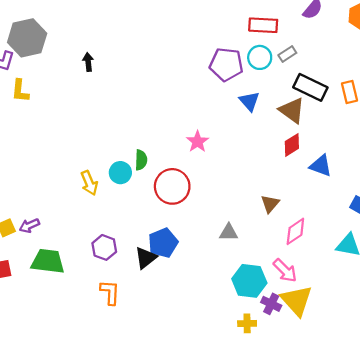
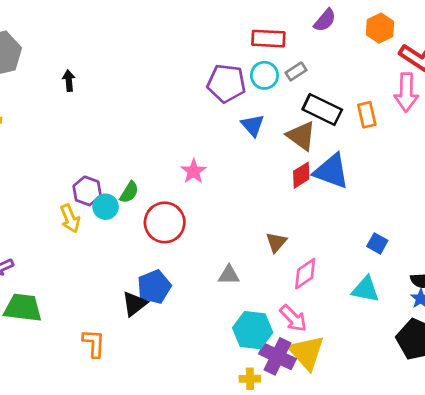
green semicircle: (141, 160) -> (129, 192), turned 30
blue triangle: (321, 166) -> (331, 171), moved, size x1.4
purple hexagon: (104, 247) -> (87, 191), moved
purple cross: (271, 304) -> (278, 356), size x1.5

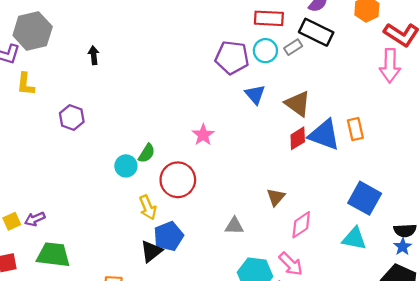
black rectangle: (322, 110) -> (316, 32), moved
orange rectangle: (367, 115) -> (355, 129), moved
purple hexagon: (87, 191) -> (72, 118), moved
yellow arrow: (70, 218) -> (148, 207), moved
blue square: (377, 243) -> (365, 198), size x1.8

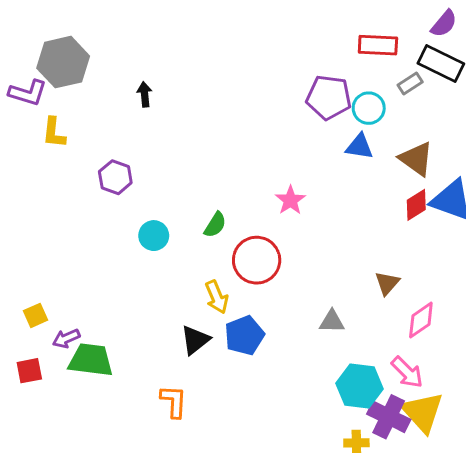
cyan circle: (265, 51) -> (369, 108), moved
blue triangle: (255, 94) -> (359, 146), turned -40
cyan circle: (126, 166) -> (154, 236), moved
purple arrow: (35, 219) -> (66, 338), moved
black triangle: (151, 251) -> (195, 340), moved

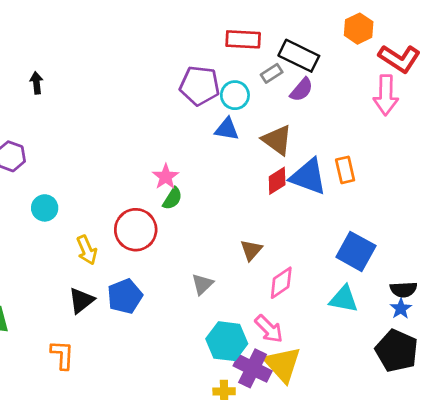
purple semicircle: (444, 24) -> (302, 90), moved
green semicircle: (215, 225) -> (172, 198), moved
yellow arrow: (217, 297) -> (87, 250), moved
gray triangle: (332, 322) -> (202, 284), turned -45

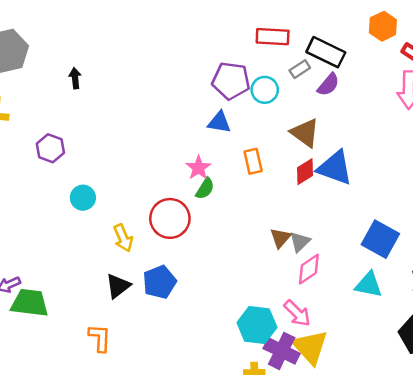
blue triangle: (227, 129) -> (219, 122), moved
orange rectangle: (345, 170) -> (253, 161), moved
gray triangle: (202, 284) -> (300, 242), moved

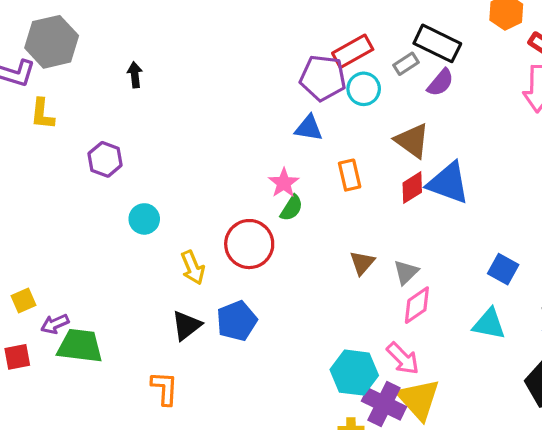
red rectangle: (273, 37) -> (353, 51), moved, turned -32
brown triangle: (280, 238) -> (362, 263), moved
blue square: (380, 239) -> (503, 269), size x0.7

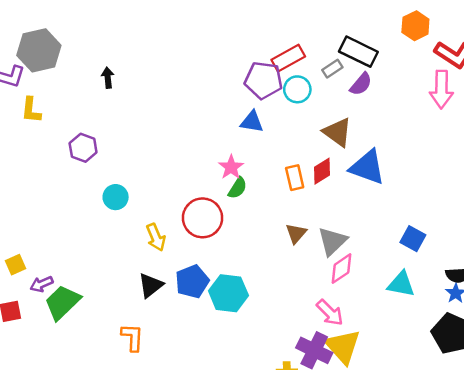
orange rectangle: (350, 175) -> (295, 178), moved
red diamond: (412, 188) -> (322, 171), moved
gray triangle: (406, 272) -> (332, 241), size x1.4
green trapezoid: (80, 346) -> (62, 302), turned -51
cyan hexagon: (354, 373) -> (228, 293), moved

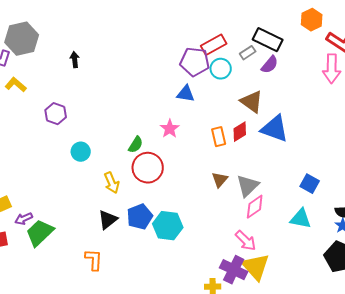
yellow L-shape: (31, 110) -> (16, 85), turned 125
green semicircle: (238, 188) -> (136, 145), moved

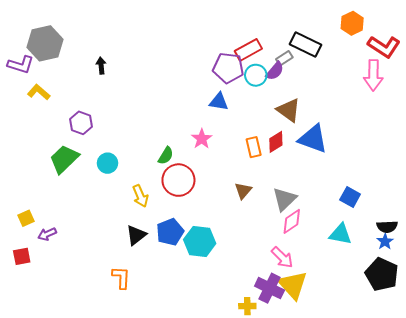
purple semicircle: (270, 65) -> (275, 71), moved
brown triangle: (220, 180) -> (243, 191), moved
green trapezoid: (40, 233) -> (64, 159), moved

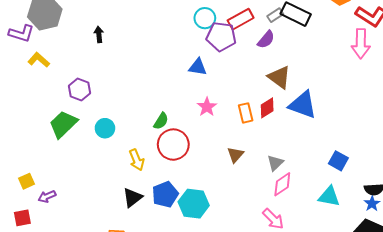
gray rectangle: (284, 58) -> (275, 15), moved
cyan circle: (256, 75) -> (205, 18), moved
blue triangle: (219, 102) -> (198, 67), moved
pink star: (202, 139) -> (207, 107), moved
gray triangle: (284, 199) -> (275, 163), size x0.7

